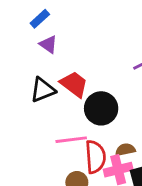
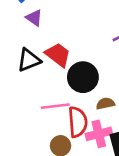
brown semicircle: (125, 150) -> (105, 104), moved

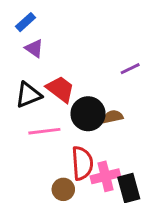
brown semicircle: (105, 104) -> (113, 117), moved
pink line: (55, 106) -> (44, 131), moved

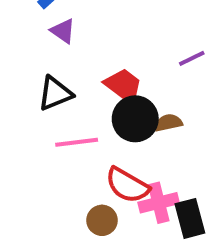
red trapezoid: (60, 89) -> (123, 86), moved
red semicircle: (82, 163) -> (127, 185), turned 124

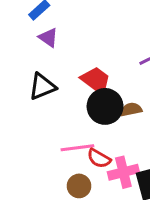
pink line: (77, 142) -> (77, 148), moved
red semicircle: (127, 185) -> (99, 158), size x0.7

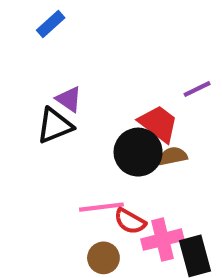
purple triangle: (48, 38) -> (69, 99), moved
red trapezoid: (96, 80) -> (158, 124), moved

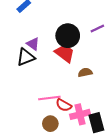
purple line: (197, 89) -> (97, 29), moved
red trapezoid: (158, 124) -> (65, 53), moved
black circle: (138, 152) -> (68, 36), moved

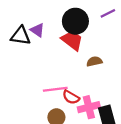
black triangle: (26, 57) -> (21, 36), moved, turned 30

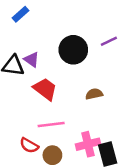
red trapezoid: (72, 40) -> (45, 89), moved
red semicircle: (71, 97) -> (29, 145), moved

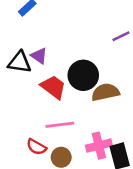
black circle: (73, 50) -> (83, 75), moved
brown semicircle: (94, 94) -> (105, 92), size x1.5

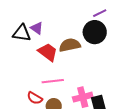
black circle: (83, 75) -> (95, 32), moved
brown semicircle: (105, 92) -> (70, 45), moved

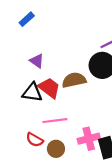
black triangle: (22, 33) -> (32, 92), moved

